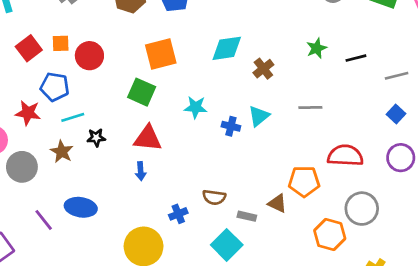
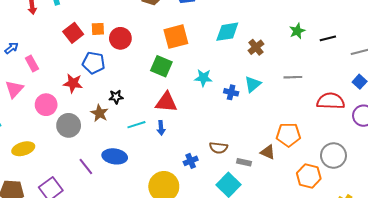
cyan line: (73, 117) -> (136, 125), moved
black star: (96, 138) -> (116, 97), moved
red semicircle: (345, 156) -> (331, 101), moved

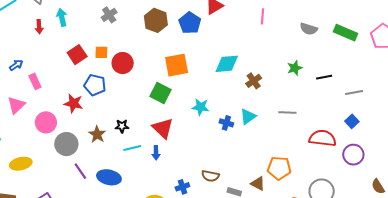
black star: (116, 97) -> (122, 126), moved
red triangle: (166, 102) -> (163, 128), turned 35
purple line: (86, 167) -> (80, 171), moved

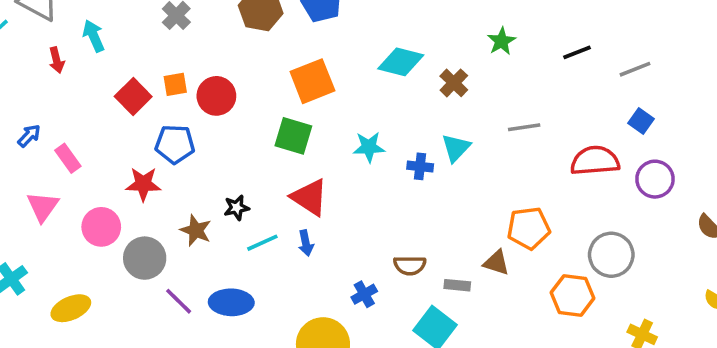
cyan diamond: (227, 64) -> (401, 62), turned 30
green star: (295, 68) -> (501, 41), moved

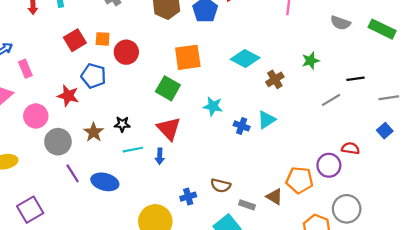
gray line: (524, 127) -> (331, 100), moved, turned -36
red semicircle: (595, 161) -> (350, 148), size x0.6
purple circle: (655, 179) -> (329, 165), moved

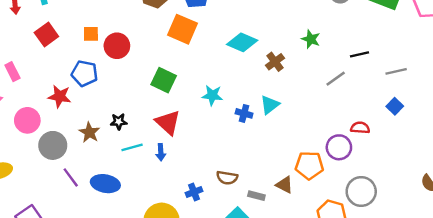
red square: (75, 40) -> (46, 35), moved
orange square: (188, 57) -> (183, 29), moved, turned 36
green star: (310, 61) -> (311, 39), turned -30

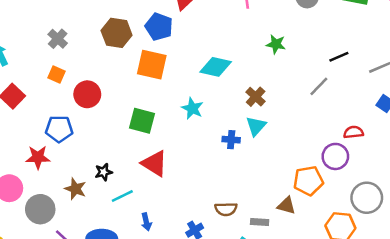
orange square: (91, 34) -> (56, 75), moved, turned 35
green star: (311, 39) -> (276, 44), moved
brown cross: (275, 62) -> (256, 97), moved
cyan star: (212, 95) -> (192, 108), moved, turned 30
blue arrow: (161, 152) -> (146, 222), moved

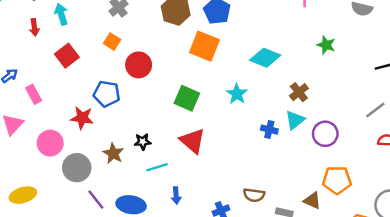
gray line: (319, 86) -> (375, 110), moved
purple circle: (335, 156) -> (325, 134), moved

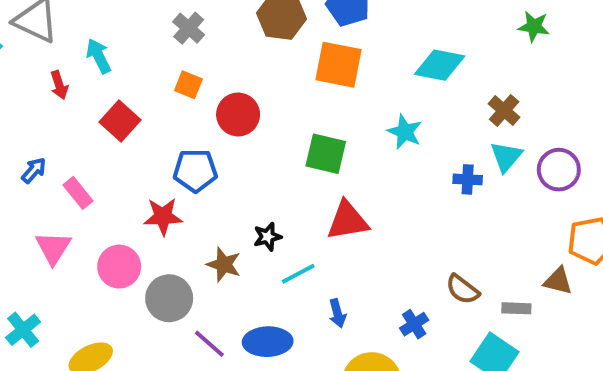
red triangle: (193, 141) -> (348, 221), turned -40
brown semicircle: (254, 195) -> (463, 289), turned 40

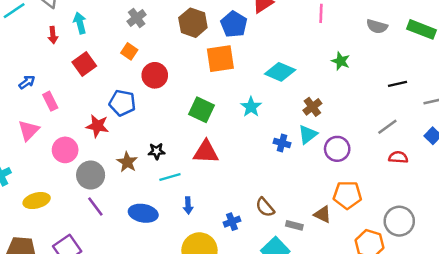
orange square: (338, 65) -> (220, 59), turned -32
purple line: (209, 344) -> (95, 207), moved

